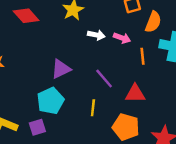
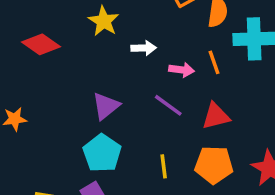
pink arrow: (122, 38) -> (182, 70), moved
yellow line: (93, 108) -> (164, 166), moved

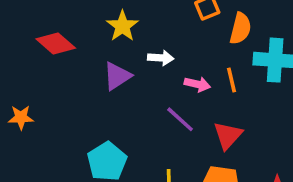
purple triangle: (106, 106) -> (117, 76), moved
red triangle: (216, 116) -> (228, 135), turned -40

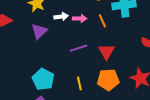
pink arrow: (197, 84) -> (80, 18), moved
purple line: (180, 119) -> (79, 48), turned -48

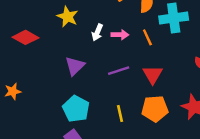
white arrow: (61, 17) -> (97, 32), turned 120
purple triangle: (39, 31) -> (75, 66), moved

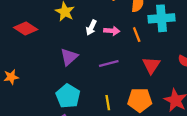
red triangle: (153, 75) -> (151, 65), moved

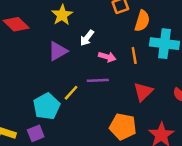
pink arrow: (112, 31) -> (107, 57), moved
purple triangle: (69, 57) -> (58, 51), moved
yellow line: (108, 103) -> (71, 93), moved, turned 40

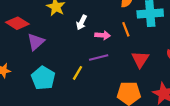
purple triangle: (58, 51) -> (36, 42), moved
cyan pentagon: (47, 106) -> (43, 78), moved

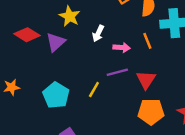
purple triangle: (36, 42) -> (56, 42), moved
red triangle: (140, 59) -> (146, 80), moved

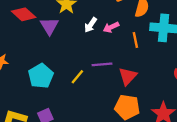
purple triangle: (56, 42) -> (49, 26), turned -30
pink arrow: (122, 48) -> (111, 27), moved, turned 140

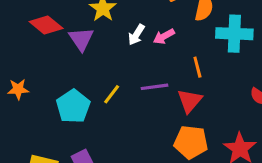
orange line: (135, 40) -> (197, 67), moved
yellow line: (77, 77) -> (112, 94), moved

